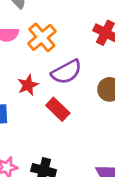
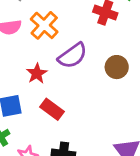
red rectangle: (58, 109) -> (52, 109), moved

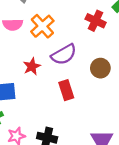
red rectangle: (52, 109) -> (66, 90), moved, turned 30

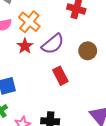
red star: (32, 66) -> (25, 46), moved

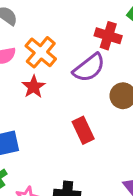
purple semicircle: (53, 44) -> (89, 68), moved

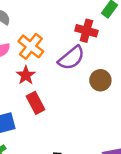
red rectangle: (83, 130) -> (36, 103), moved

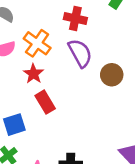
red cross: (86, 31) -> (75, 19), moved
purple semicircle: (71, 58) -> (80, 53), turned -76

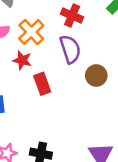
red star: (33, 74) -> (22, 60), turned -30
red rectangle: (45, 102) -> (42, 84), moved

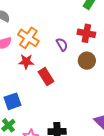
red cross: (72, 16) -> (86, 33), moved
purple semicircle: (70, 49) -> (62, 44), size x0.6

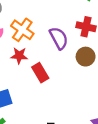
purple semicircle: (62, 44) -> (59, 38), size x1.5

